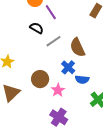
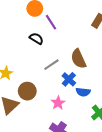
gray line: (53, 41) -> (51, 65), moved
brown circle: (40, 79) -> (27, 91), moved

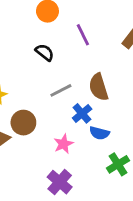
purple line: (51, 22) -> (83, 35), moved

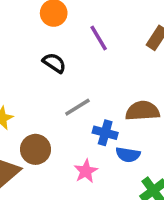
brown semicircle: (99, 87) -> (142, 111), moved, turned 108
blue cross: (82, 113) -> (105, 133), turned -30

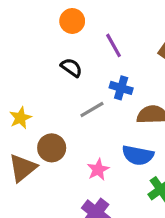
blue cross: (105, 133) -> (121, 88), moved
blue semicircle: (128, 155) -> (138, 155), size x1.4

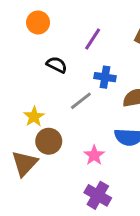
orange circle: (72, 21) -> (38, 22), moved
purple line: (114, 45) -> (93, 39), turned 70
yellow star: (20, 118) -> (34, 117), moved

